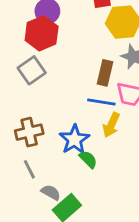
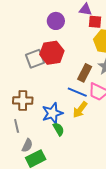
red hexagon: (42, 33) -> (52, 53), moved
gray semicircle: (51, 192) -> (27, 145), turned 72

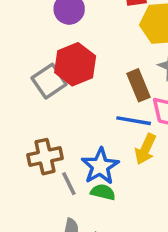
brown rectangle: (85, 73) -> (139, 85), turned -36
gray line: (17, 126) -> (69, 184), moved
green semicircle: (58, 129) -> (103, 192), moved, turned -32

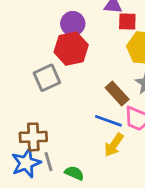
red hexagon: (75, 64) -> (71, 49), moved
brown rectangle: (139, 85) -> (117, 93), turned -30
blue star: (100, 166) -> (26, 163), moved

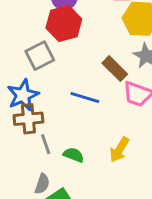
blue line: (108, 121) -> (85, 98), moved
yellow arrow: (114, 145) -> (119, 150), moved
blue star: (26, 163) -> (23, 95), moved

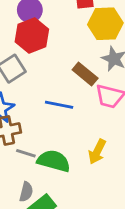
gray line: (46, 144) -> (26, 153), turned -48
green semicircle: (74, 155) -> (54, 161), size x1.6

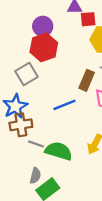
brown rectangle: (85, 74) -> (87, 80), turned 72
blue line: (59, 105) -> (64, 105), turned -35

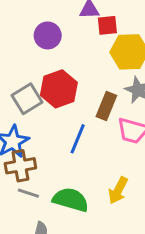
red hexagon: (44, 47) -> (59, 89), moved
blue line: (64, 105) -> (78, 139), turned -45
gray line: (36, 144) -> (28, 193), moved

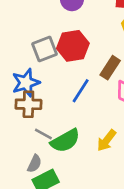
gray line: (28, 193) -> (43, 134), moved
green semicircle: (71, 200) -> (65, 141), turned 124

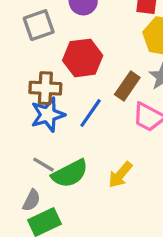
gray square: (45, 49) -> (39, 25), moved
blue star: (26, 83) -> (48, 115), moved
brown cross: (28, 104) -> (45, 88), moved

